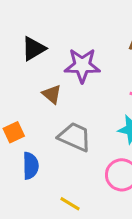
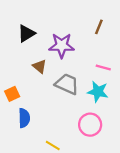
gray trapezoid: (75, 137) -> (67, 84), moved

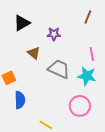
purple star: (62, 46) -> (54, 34), size x0.6
pink line: (103, 67) -> (92, 54), turned 64

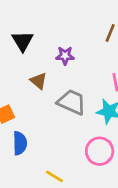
black triangle: (22, 23) -> (23, 41), turned -30

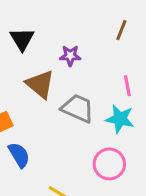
brown triangle: (38, 81) -> (40, 84), size x1.5
blue semicircle: (20, 143) -> (19, 155), turned -30

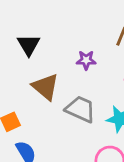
purple star: (70, 56) -> (86, 60), moved

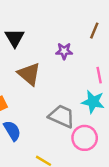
gray trapezoid: (81, 109) -> (62, 116), moved

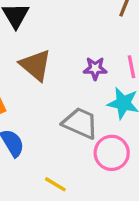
purple star: (64, 51) -> (95, 68), moved

